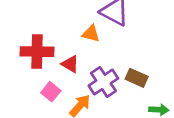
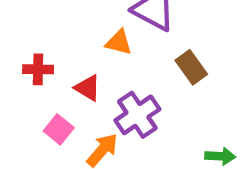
red cross: (37, 52) -> (38, 69), size x0.6
brown rectangle: (137, 78) -> (191, 67), moved, turned 30

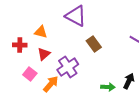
orange triangle: (119, 42) -> (41, 32), moved
red triangle: (88, 88) -> (44, 54), turned 48

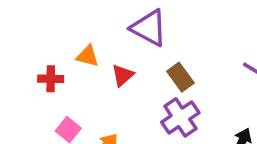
red triangle: (44, 54) -> (123, 75), moved
purple cross: (68, 67) -> (180, 117), moved

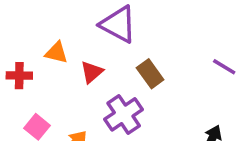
purple cross: (180, 117) -> (124, 114), moved

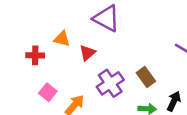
brown rectangle: (150, 74) -> (146, 77), moved

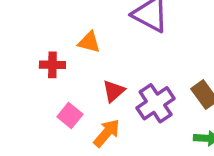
red triangle: (87, 53) -> (114, 91), moved

